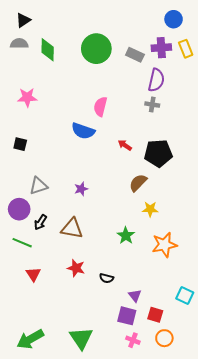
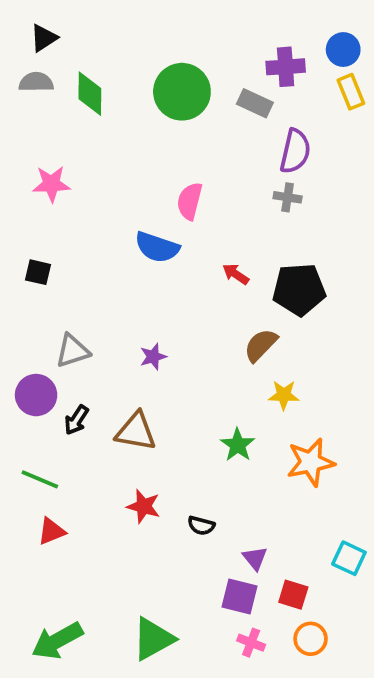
blue circle: (174, 19) -> (343, 50), moved
purple cross: (161, 48) -> (286, 67), moved
green line: (22, 243) -> (40, 479), moved
red triangle: (33, 274) -> (51, 531), moved, turned 42
green triangle: (81, 338) -> (153, 639), turned 35

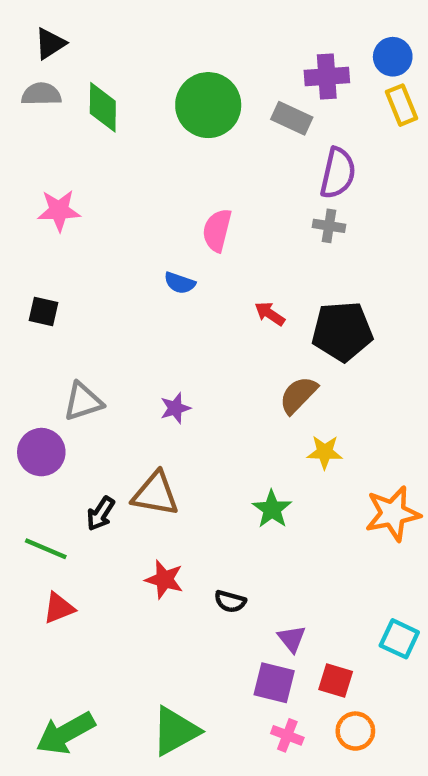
blue semicircle: (157, 247) -> (180, 283), size x0.6
black arrow: (76, 420) -> (101, 514), moved
orange star: (311, 462) -> (393, 514), moved

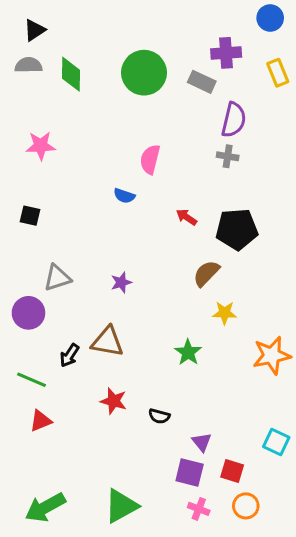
blue circle: (393, 57) -> (270, 18), moved

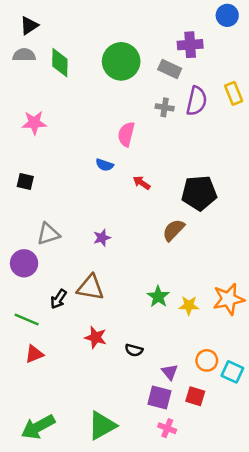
yellow rectangle: (278, 73) -> (234, 93), moved
gray cross: (228, 156) -> (165, 107), moved
red arrow: (187, 217) -> (142, 183), moved
yellow star: (225, 313) -> (189, 305), moved
orange circle: (246, 506) -> (207, 360), moved

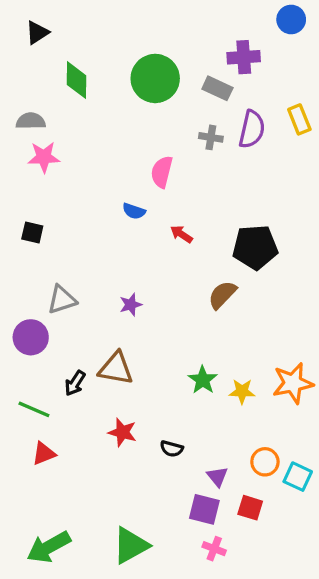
gray semicircle: (24, 55) -> (31, 121), moved

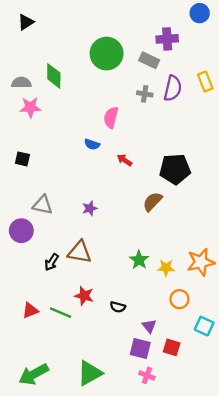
green diamond: (77, 80) -> (54, 76), moved
gray triangle: (62, 300) -> (43, 205), turned 30
green line: (34, 409) -> (61, 313), moved
orange circle: (265, 462) -> (179, 299), moved

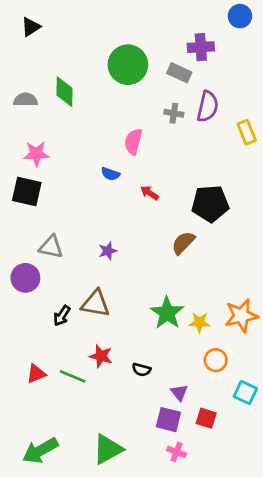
yellow rectangle: (205, 82) -> (247, 132), moved
pink star: (30, 107) -> (36, 154), moved
black square: (22, 159) -> (27, 192), size x1.6
green star: (139, 260) -> (167, 313), size x1.4

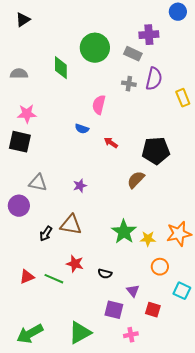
green diamond: (65, 92) -> (61, 68), moved
purple square: (168, 420) -> (114, 310), moved
pink cross: (177, 452) -> (131, 335), turned -32

